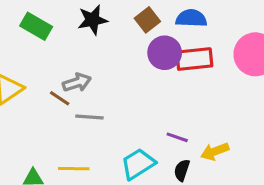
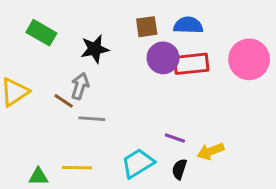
black star: (93, 20) -> (95, 49), moved
brown square: (147, 20) -> (147, 27), turned 30
gray arrow: (77, 83) -> (80, 86), turned -55

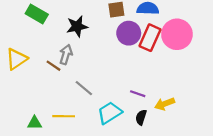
pink circle: (249, 59) -> (177, 34), moved
red rectangle: (191, 64) -> (150, 38), turned -60
gray line: (92, 119) -> (84, 88), moved, turned 36

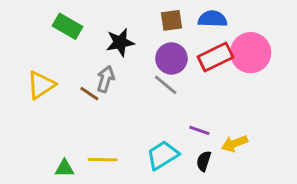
purple circle: (129, 33) -> (171, 58), moved
red rectangle: (150, 38) -> (215, 57), turned 40
gray line: (84, 88) -> (166, 85), moved

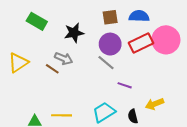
gray arrow: (106, 79) -> (64, 58), turned 96
purple line: (199, 130) -> (125, 85), moved
black semicircle: (204, 161) -> (133, 116), turned -32

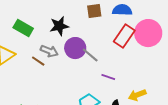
green rectangle: (37, 21) -> (23, 28), moved
red rectangle: (141, 43) -> (124, 36), turned -30
purple circle: (110, 44) -> (75, 48), moved

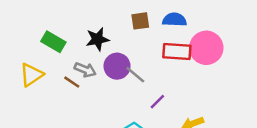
red rectangle: (124, 36) -> (177, 51), turned 60
purple line: (108, 77) -> (157, 102), turned -64

